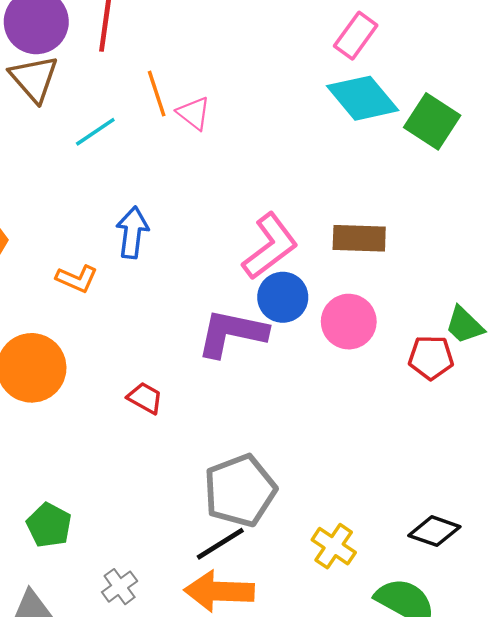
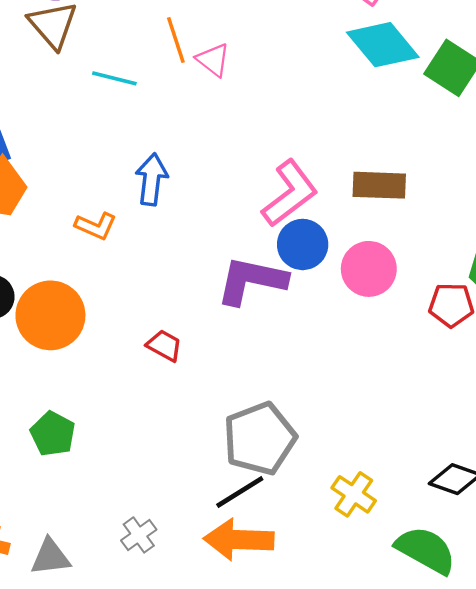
cyan line: (95, 132) -> (114, 78), turned 48
green pentagon: (49, 525) -> (53, 434), moved

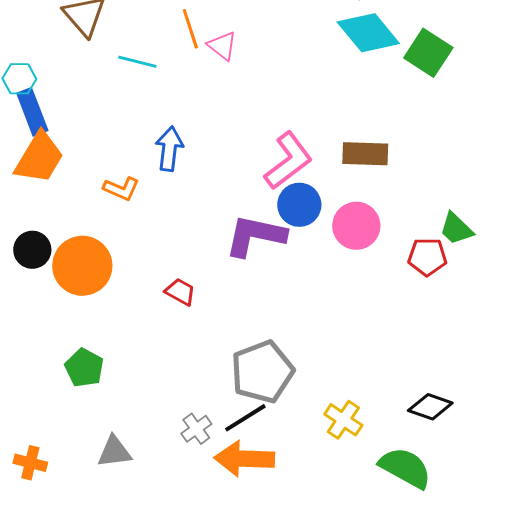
gray cross: (139, 535) -> (196, 429), moved
gray triangle: (50, 557) -> (114, 452), moved

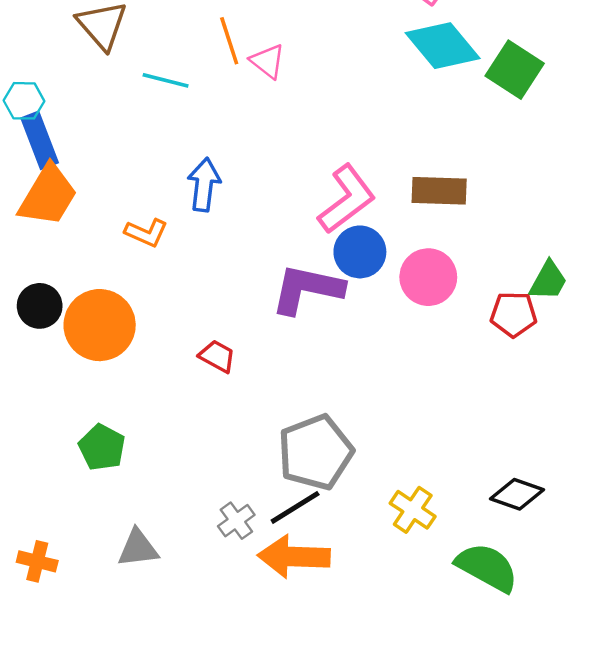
green trapezoid: (456, 229) -> (548, 281), turned -105

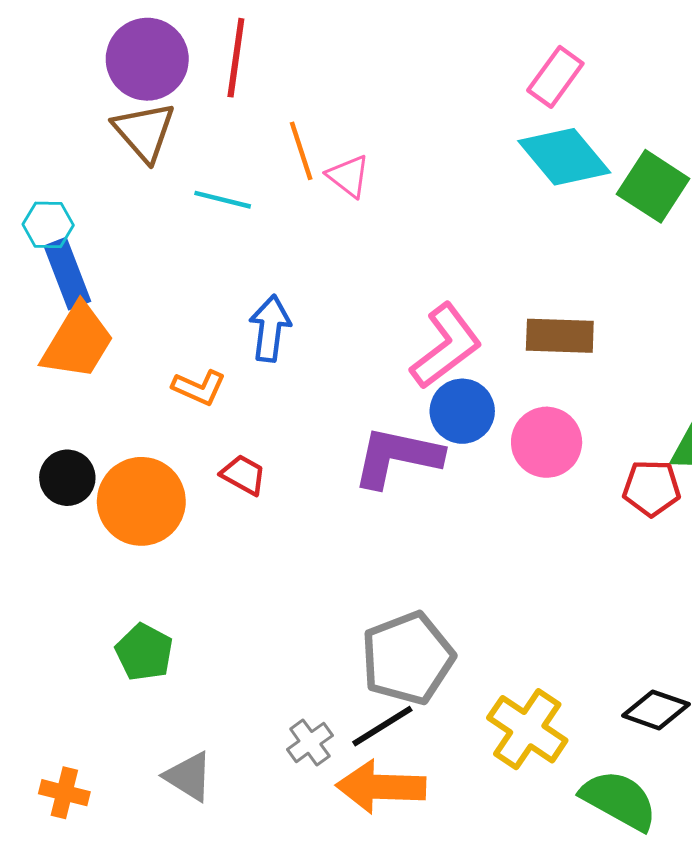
red trapezoid: (217, 356) -> (243, 475), moved
yellow cross: (413, 510) -> (527, 729), size x1.4
gray triangle: (138, 548) -> (189, 776), turned 39

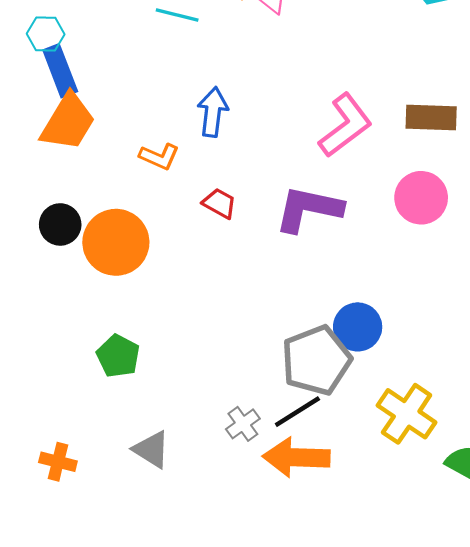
blue circle: (462, 411) -> (358, 327), moved
red trapezoid: (243, 475) -> (219, 203), moved

